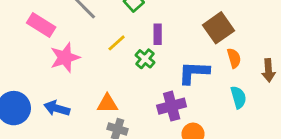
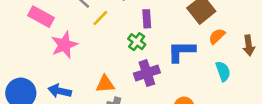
yellow line: (117, 43) -> (100, 18), moved
orange semicircle: (234, 58) -> (217, 36), turned -114
purple cross: (172, 106) -> (147, 73), moved

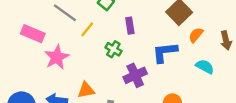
green cross: (137, 42) -> (113, 49), moved
cyan semicircle: (223, 71) -> (205, 67), turned -36
orange triangle: (105, 84) -> (86, 90), moved

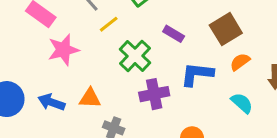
purple rectangle: (130, 26) -> (174, 34), moved, turned -63
green cross: (113, 49) -> (135, 56), size x1.5

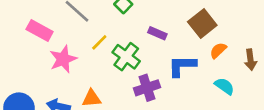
yellow line: (109, 24) -> (99, 42), moved

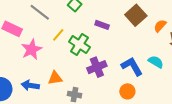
orange semicircle: (218, 50) -> (160, 26), moved
blue L-shape: (182, 66) -> (132, 66), moved, turned 65

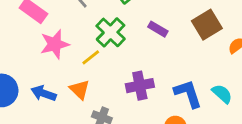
yellow line: (58, 35) -> (91, 57), moved
green cross: (79, 44) -> (111, 32), moved
orange triangle: (55, 78) -> (80, 90), turned 42

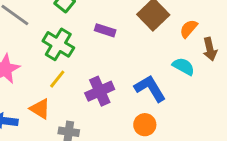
yellow line: (91, 57) -> (57, 79), moved
cyan semicircle: (222, 94) -> (183, 66), moved

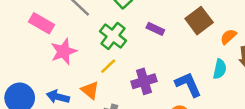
cyan semicircle: (183, 66) -> (220, 69), turned 66

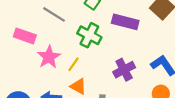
purple rectangle: (155, 29) -> (125, 22), size x1.6
yellow line: (108, 66) -> (74, 64), moved

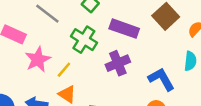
purple cross: (124, 70) -> (118, 63), moved

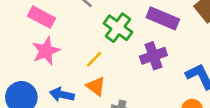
pink star: (38, 59) -> (46, 51), moved

